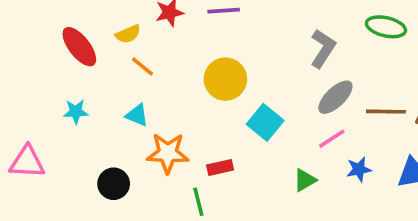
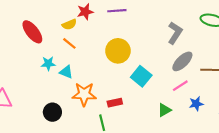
yellow semicircle: (128, 34) -> (69, 24), moved
cyan star: (76, 112) -> (48, 64), moved

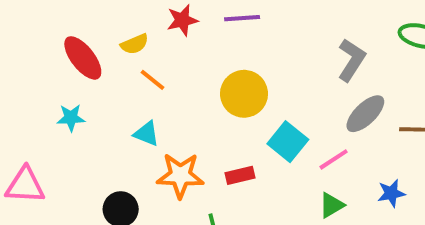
yellow semicircle: (69, 24) -> (135, 44), moved
cyan star: (48, 64) -> (71, 118), moved
pink line: (180, 86) -> (334, 159), moved
red rectangle: (115, 103) -> (240, 175), moved

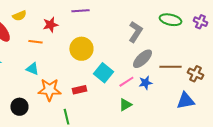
red star: (182, 20) -> (50, 25), moved
yellow semicircle: (135, 44) -> (19, 16), moved
orange line: (152, 80) -> (35, 42), turned -32
blue star: (391, 193) -> (145, 83), moved

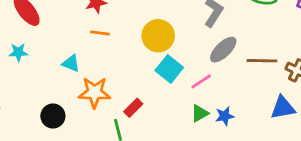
orange line: (35, 42) -> (100, 33), moved
yellow circle: (81, 49) -> (158, 36), moved
blue star: (145, 83) -> (225, 116), moved
red rectangle: (79, 90) -> (133, 108), moved, turned -32

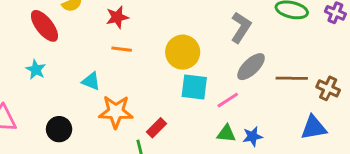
cyan star: (18, 52) -> (36, 70), turned 30
cyan square: (169, 69) -> (194, 87), turned -32
green triangle: (200, 113) -> (226, 134), turned 36
black circle: (53, 116) -> (59, 129), moved

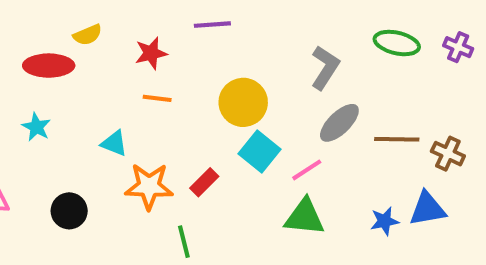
red ellipse: (44, 26) -> (49, 66), turned -52
cyan square: (194, 87) -> (260, 152), turned 32
red rectangle: (156, 128) -> (204, 182), moved
green triangle: (226, 134) -> (305, 217), size x1.5
blue star: (252, 136) -> (384, 221), moved

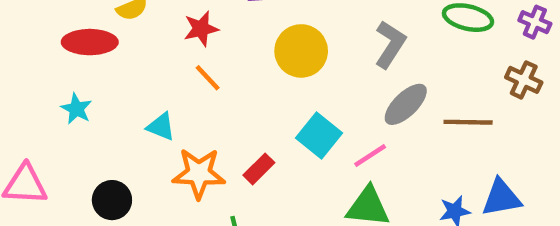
orange line: (157, 98) -> (208, 78), turned 40
yellow circle: (243, 102) -> (301, 51), moved
brown cross: (448, 154) -> (524, 80), moved

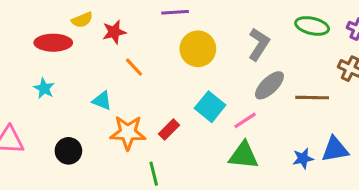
red star: (201, 29) -> (114, 32), moved

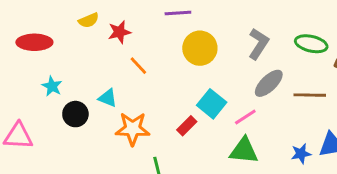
green ellipse: (312, 26) -> (311, 44), moved
red ellipse: (53, 43) -> (34, 42), moved
red rectangle: (169, 130) -> (187, 126), moved
black circle: (68, 151) -> (75, 114), moved

